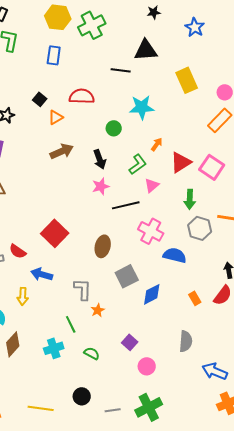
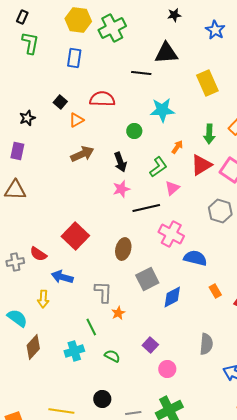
green arrow: (190, 199) -> (209, 134), moved
gray hexagon: (200, 228) -> (220, 211), moved
orange rectangle: (195, 298) -> (215, 291), moved

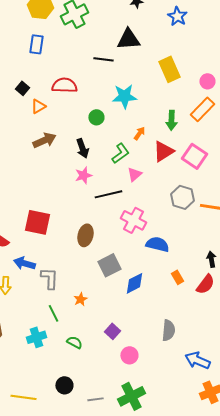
red square: (75, 236) -> (37, 222), turned -32
gray L-shape: (103, 292) -> (49, 278), moved

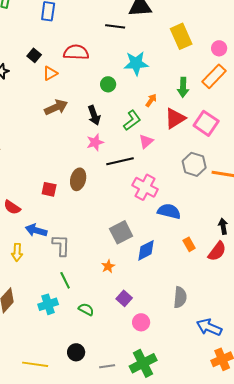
red square: (37, 222) -> (49, 189), size x0.6
brown ellipse: (85, 235) -> (78, 179), moved
orange star: (80, 299) -> (108, 266), moved

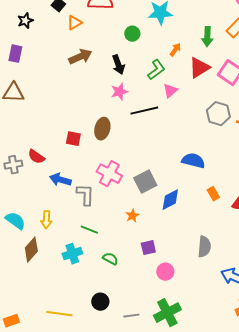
pink cross: (145, 187) -> (109, 174), moved
yellow arrow: (17, 252) -> (46, 220), moved
green line: (65, 280) -> (89, 230), turned -42
purple square: (124, 298) -> (148, 248), turned 35

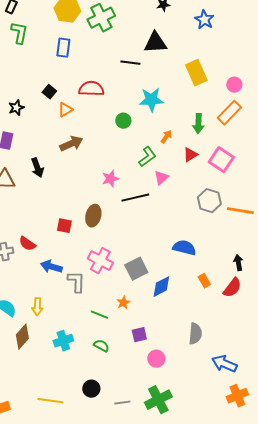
black arrow: (118, 65) -> (37, 168), moved
red triangle: (199, 68) -> (190, 155), size x0.7
green line: (89, 230) -> (99, 315), moved

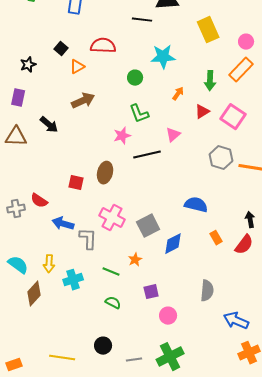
green L-shape: (147, 157) -> (139, 114), moved, turned 105
black arrow: (37, 168) -> (49, 125), turned -30
cyan cross: (63, 341) -> (73, 280), moved

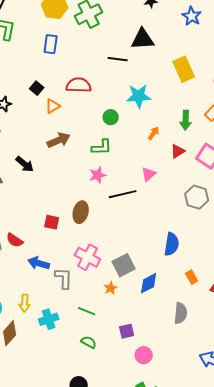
green L-shape: (139, 114) -> (102, 147), moved, turned -70
blue semicircle: (196, 205) -> (172, 244), turned 85
orange star: (135, 260) -> (111, 288), moved
gray semicircle: (207, 291) -> (181, 313), moved

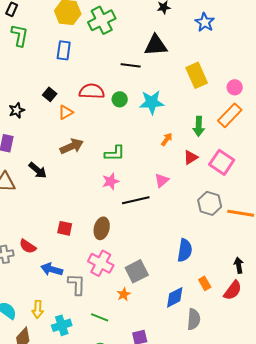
green circle: (111, 117) -> (120, 99), moved
brown ellipse: (81, 212) -> (102, 228), moved
blue diamond: (149, 283) -> (175, 297), moved

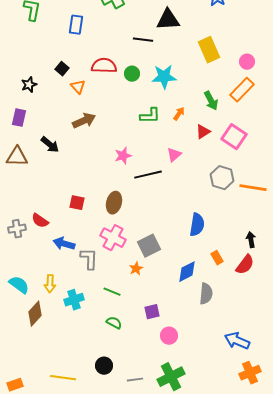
orange triangle: (66, 112) -> (78, 87), turned -42
green arrow: (199, 126) -> (211, 101), turned -30
green L-shape: (115, 153) -> (150, 116), moved

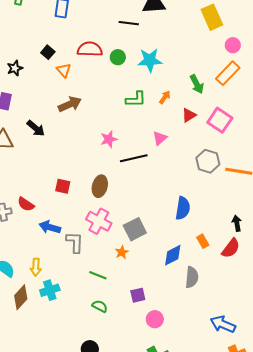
yellow rectangle: (209, 50) -> (212, 17), moved
cyan cross: (74, 300) -> (50, 290), moved

